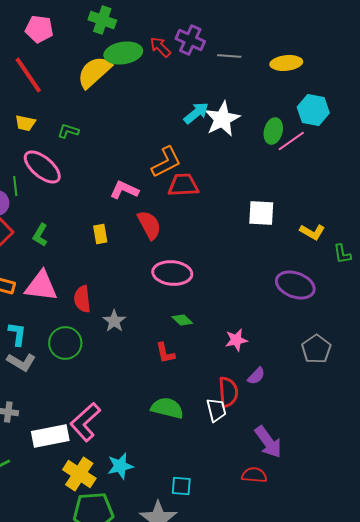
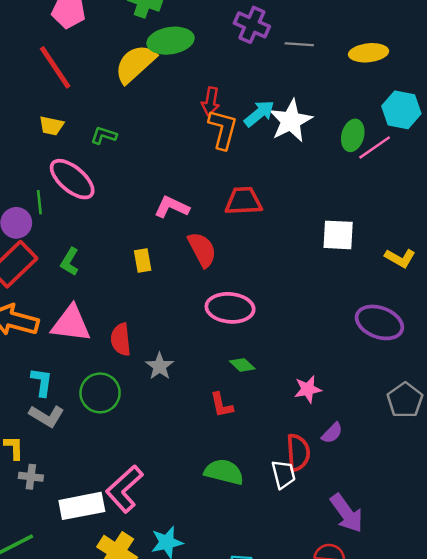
red arrow: (160, 47) -> (211, 101), moved, turned -125
orange L-shape: (166, 162) -> (223, 129), moved, turned -48

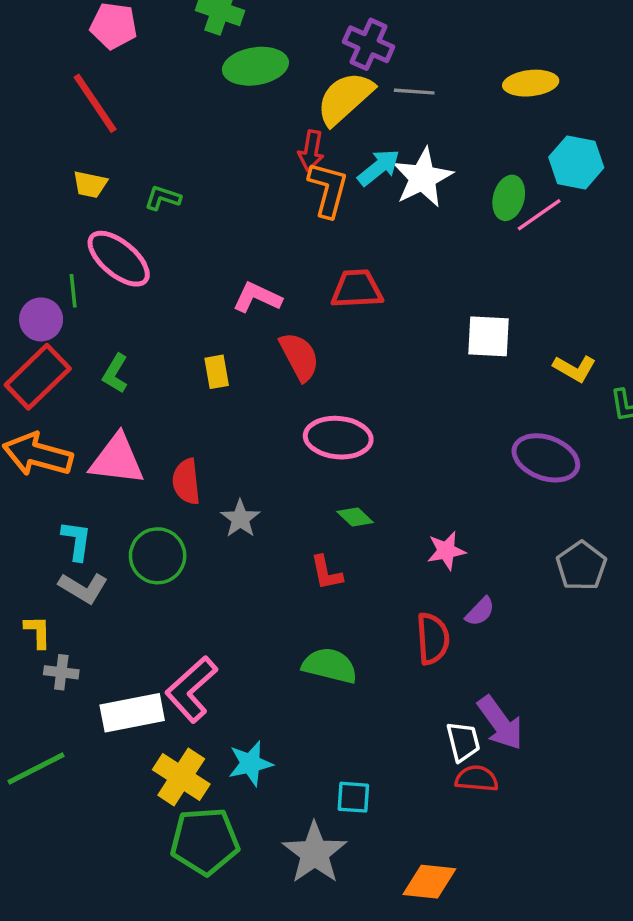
gray line: (299, 44) -> (414, 92), moved
yellow semicircle: (135, 64) -> (345, 98), moved
white trapezoid: (283, 474) -> (463, 742), moved

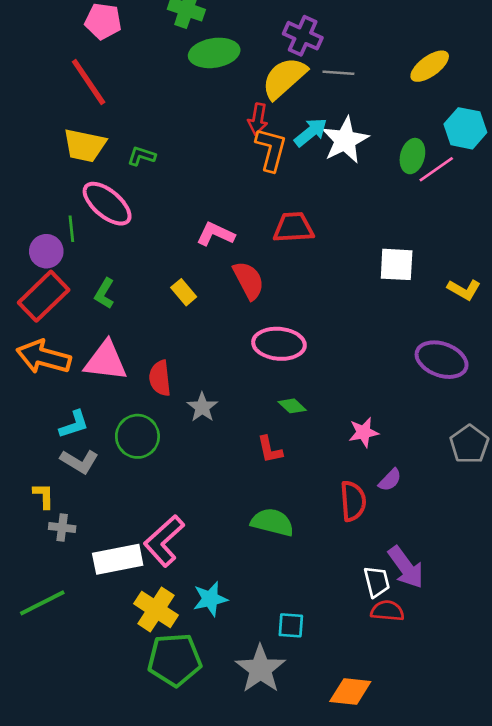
yellow ellipse: (531, 83) -> (430, 66), turned -30
yellow trapezoid: (90, 184) -> (85, 145), size x1.6
yellow rectangle: (217, 372) -> (184, 292), turned -30
cyan L-shape: (77, 541) -> (74, 424), turned 64

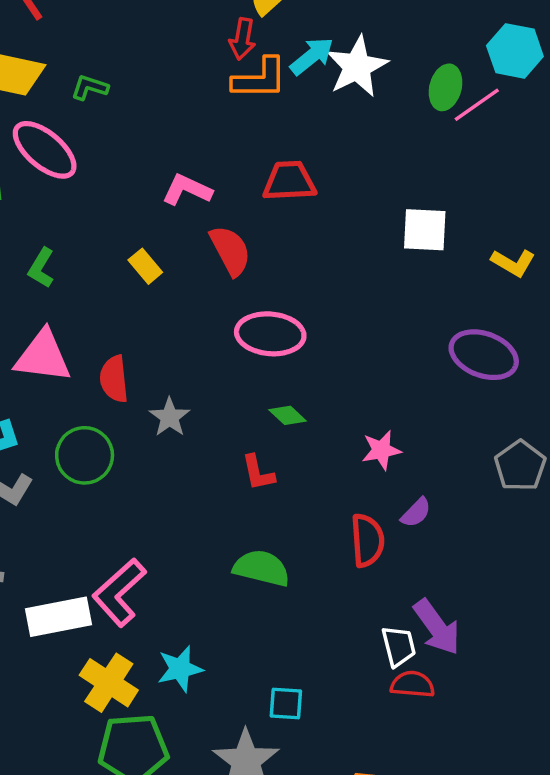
orange L-shape: (271, 149) -> (260, 79), turned 75

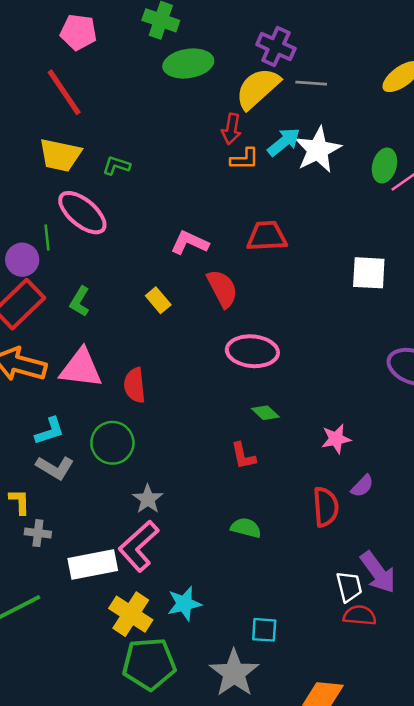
orange L-shape: (260, 79) -> (245, 159), size x0.7
gray star: (170, 417) -> (148, 499), moved
green semicircle: (262, 568) -> (246, 528), size x0.7

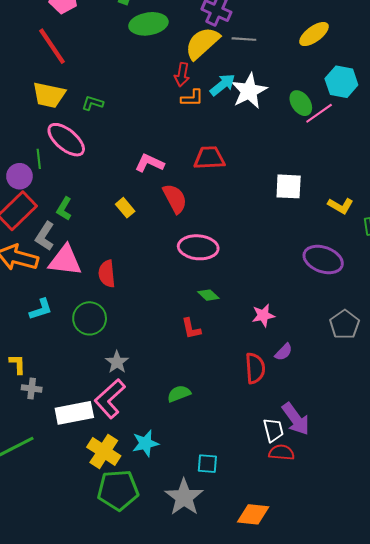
green ellipse: (384, 166) -> (301, 103), turned -50
gray L-shape: (55, 468) -> (45, 236), moved, turned 92
green semicircle: (246, 528) -> (179, 394), moved, turned -35

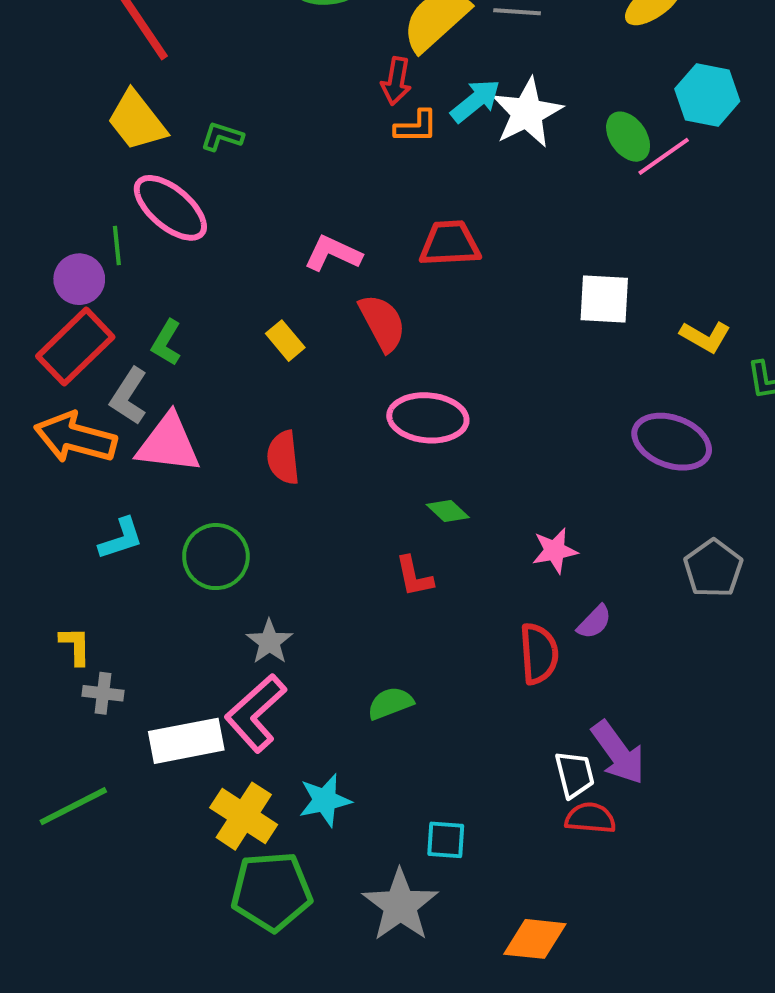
yellow trapezoid: (49, 95) -> (137, 121), turned 40
red semicircle: (107, 274) -> (283, 457), moved

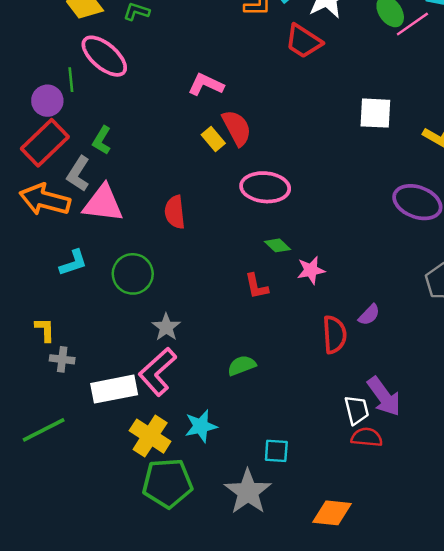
red trapezoid: (450, 244) -> (304, 41), moved, turned -144
yellow rectangle: (285, 341) -> (213, 139), moved
pink star: (555, 551) -> (311, 270), moved

